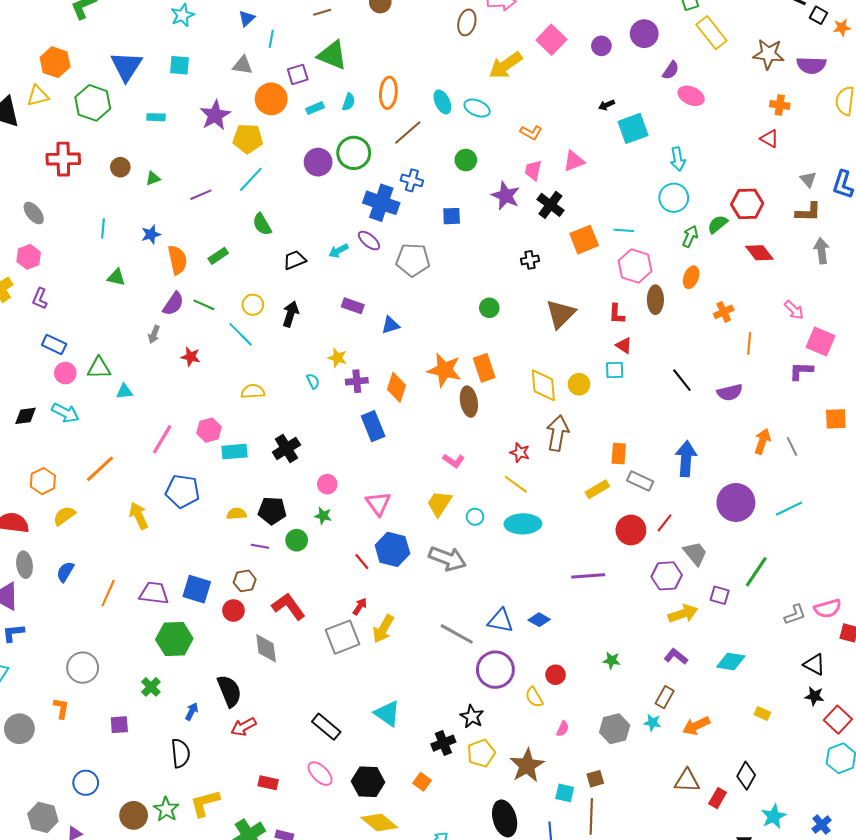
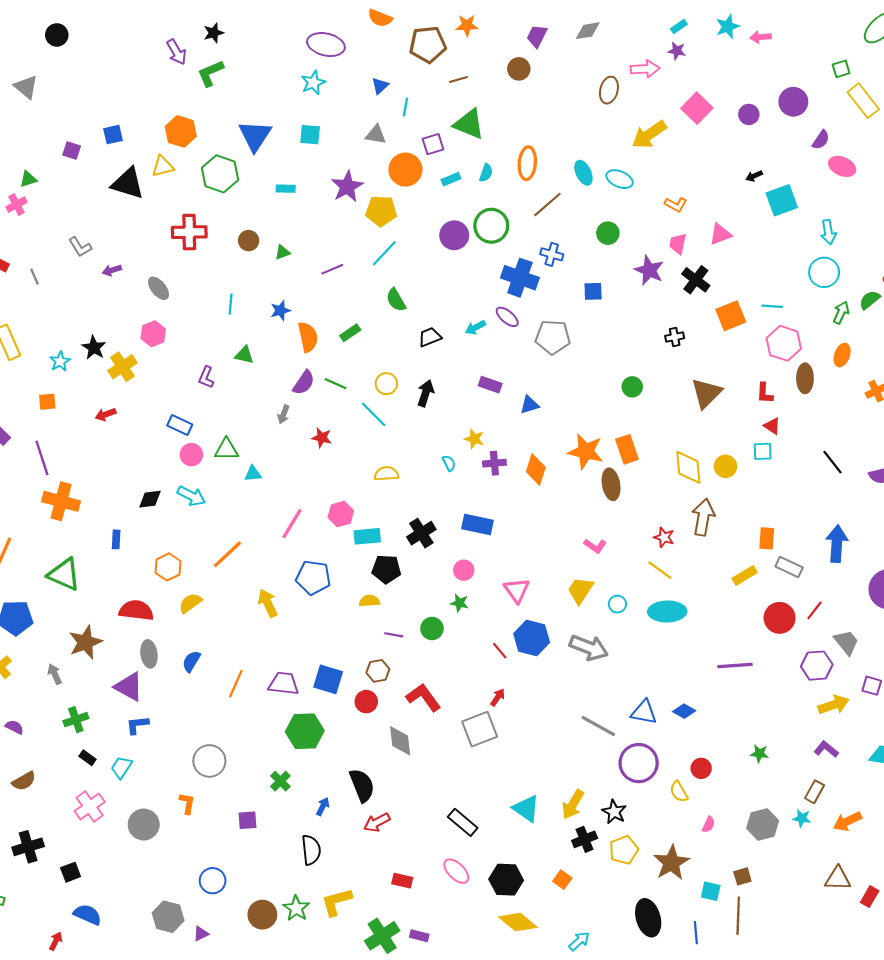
purple L-shape: (40, 299) -> (206, 377), moved
blue rectangle: (373, 426) -> (478, 525), moved, turned -56
black pentagon: (272, 511) -> (386, 569), moved
yellow arrow: (383, 629) -> (573, 804), moved

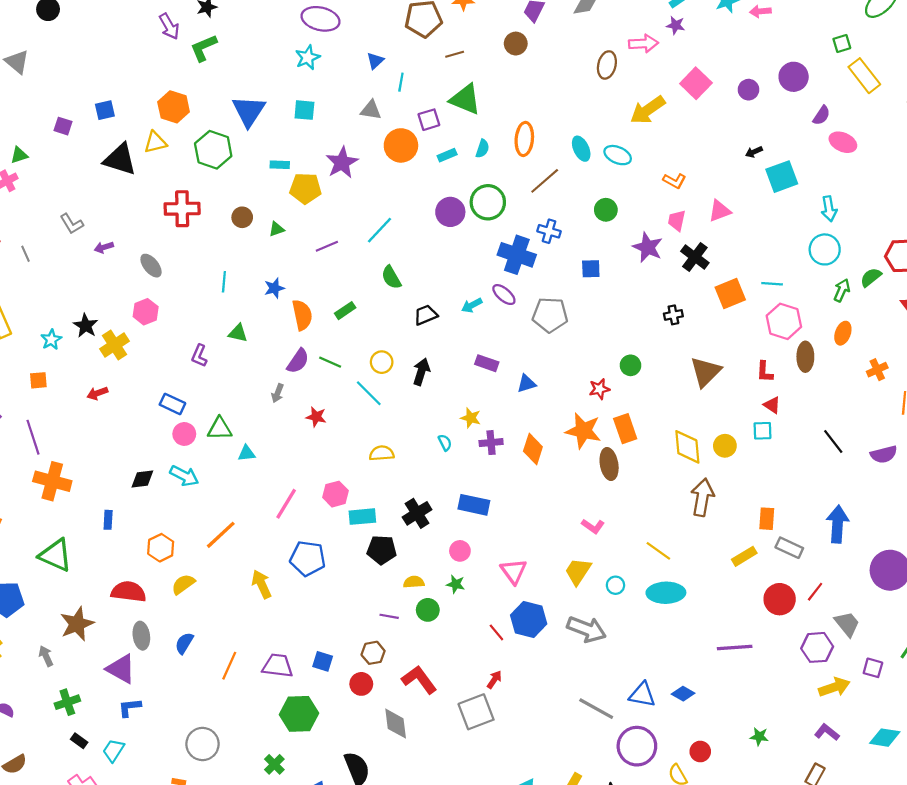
yellow pentagon: (381, 211) -> (305, 188), moved
red star: (664, 537) -> (599, 389), moved, turned -30
yellow semicircle: (369, 601) -> (414, 582), moved
blue square: (328, 679) -> (323, 661), size x0.7

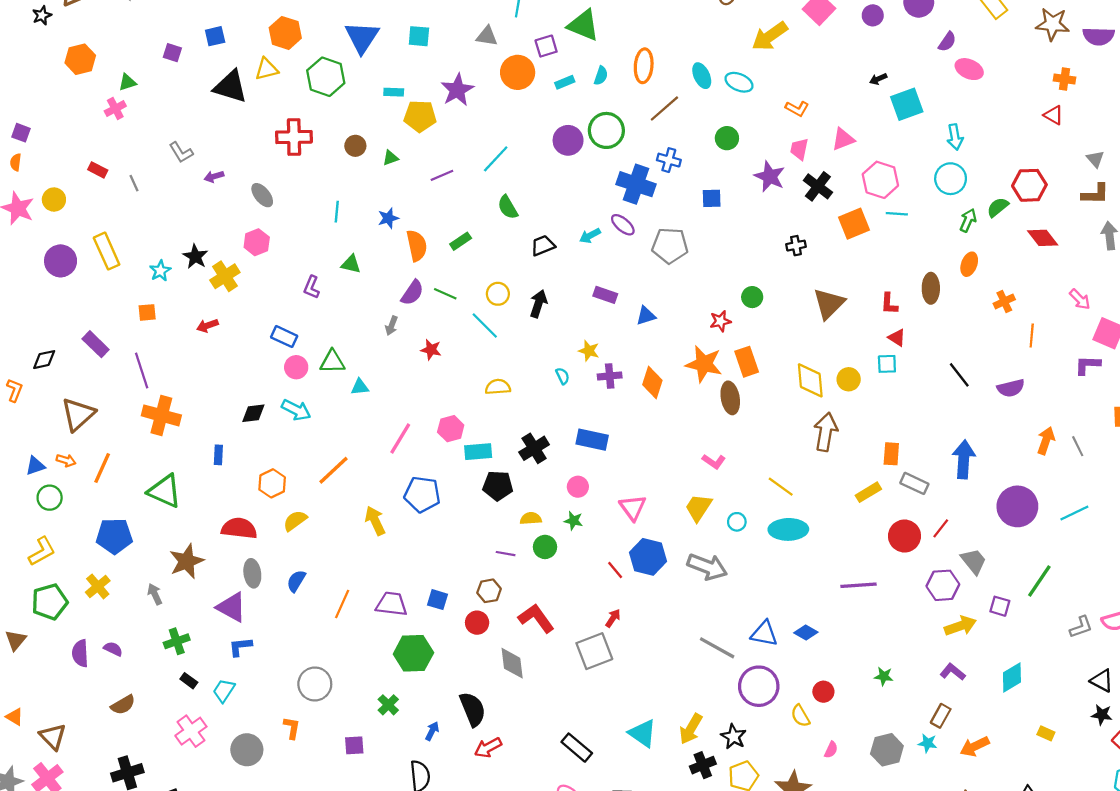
pink hexagon: (784, 321) -> (880, 180), moved
cyan diamond: (885, 738) -> (1012, 677), turned -40

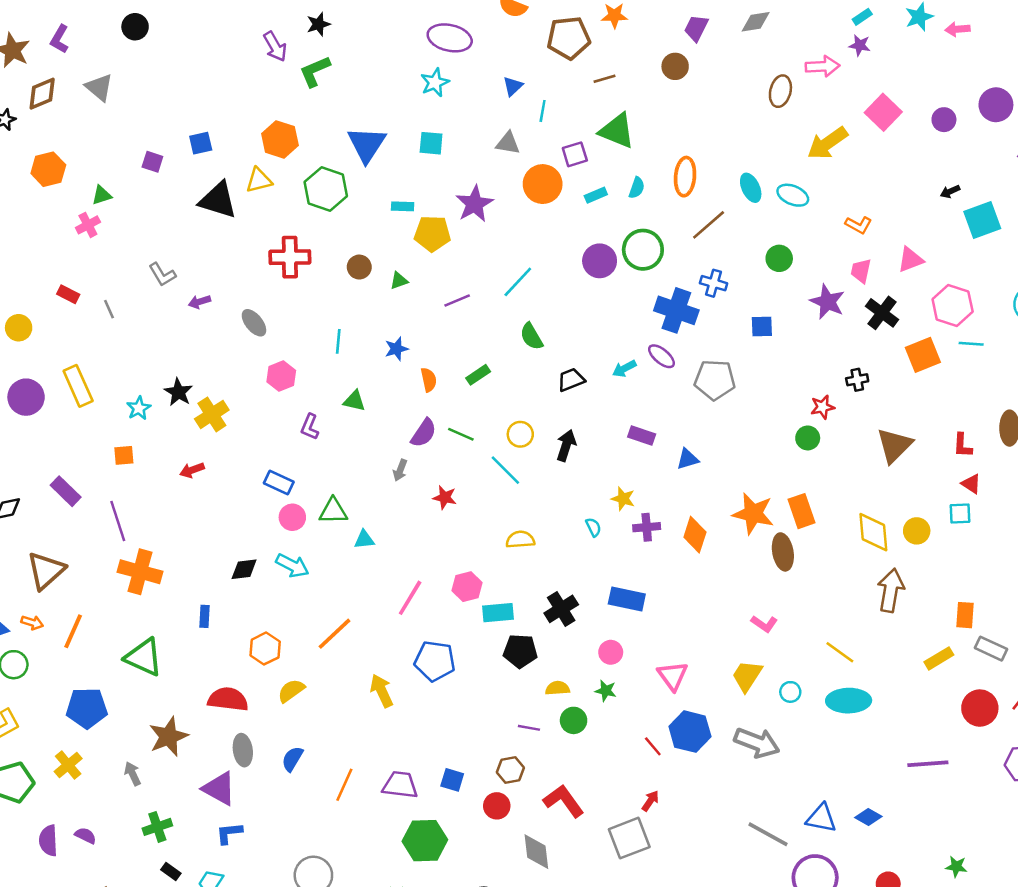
pink hexagon: (257, 242) -> (281, 376), moved
orange semicircle: (417, 246) -> (429, 380), size x0.7
red star: (720, 321) -> (823, 407), moved

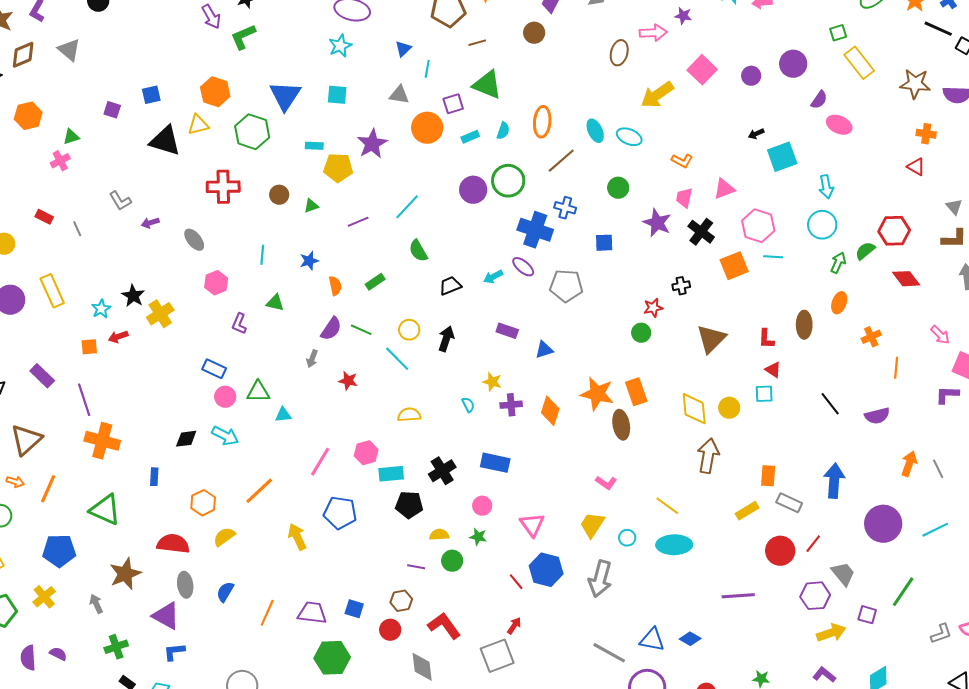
red arrow: (192, 470) -> (118, 337), moved
gray arrow: (757, 743) -> (600, 579), turned 84

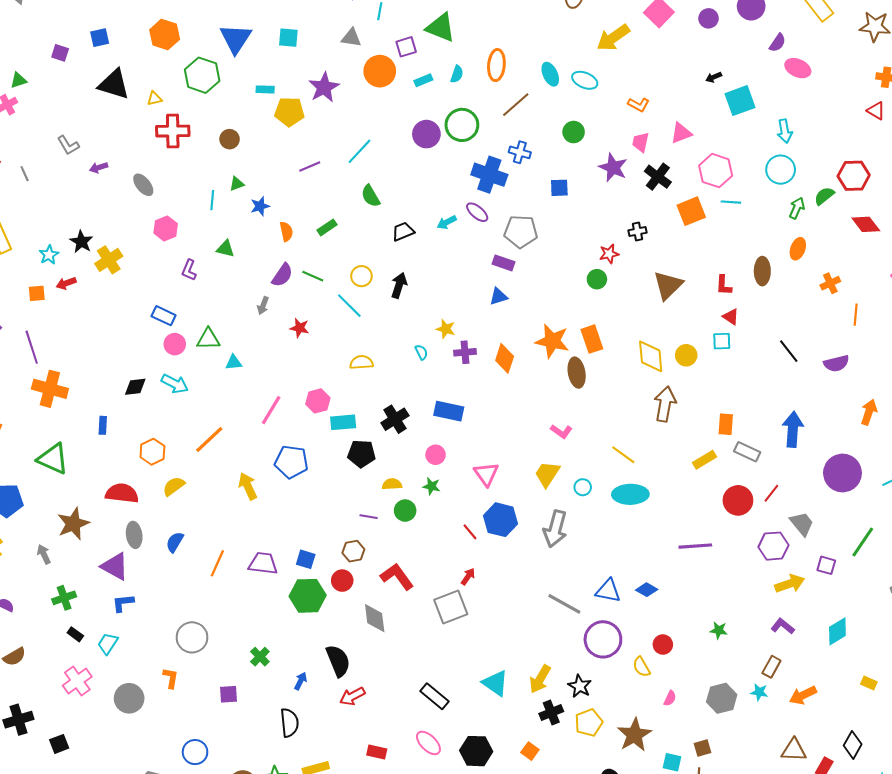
yellow triangle: (198, 125) -> (154, 99), moved, size x0.7
green triangle: (311, 206) -> (237, 184), moved
purple rectangle: (507, 331) -> (504, 263), moved
green hexagon: (332, 658) -> (308, 596), moved

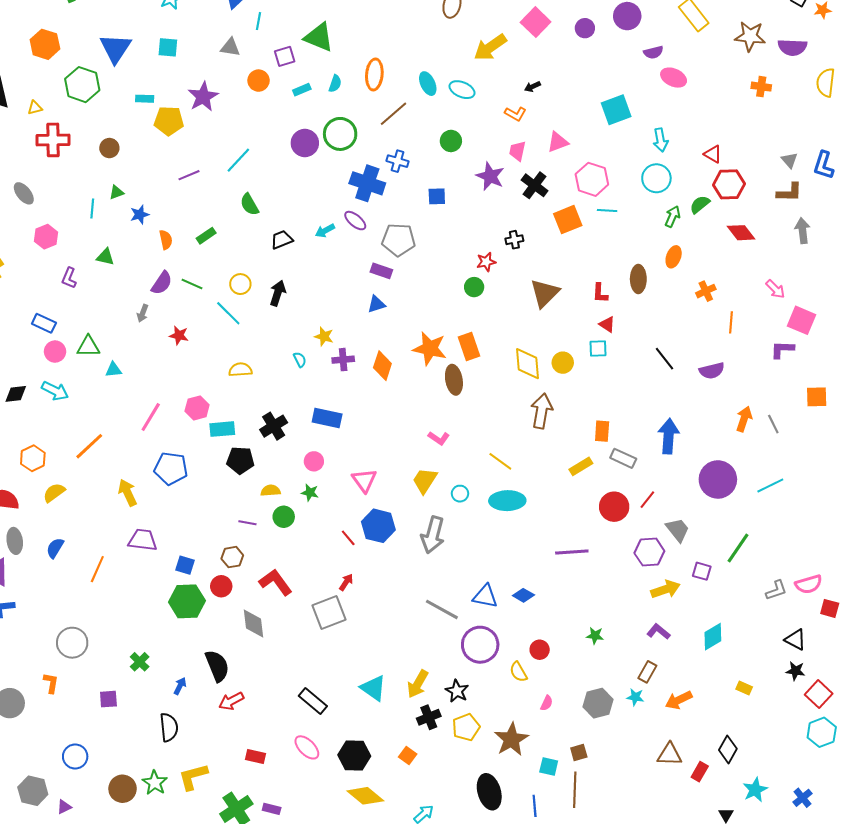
purple semicircle: (778, 43) -> (653, 52), turned 42
orange circle: (380, 71) -> (259, 81), size x0.7
black arrow: (714, 77) -> (533, 87), moved
red triangle: (876, 111) -> (713, 154), moved
purple trapezoid: (263, 563) -> (143, 540), moved

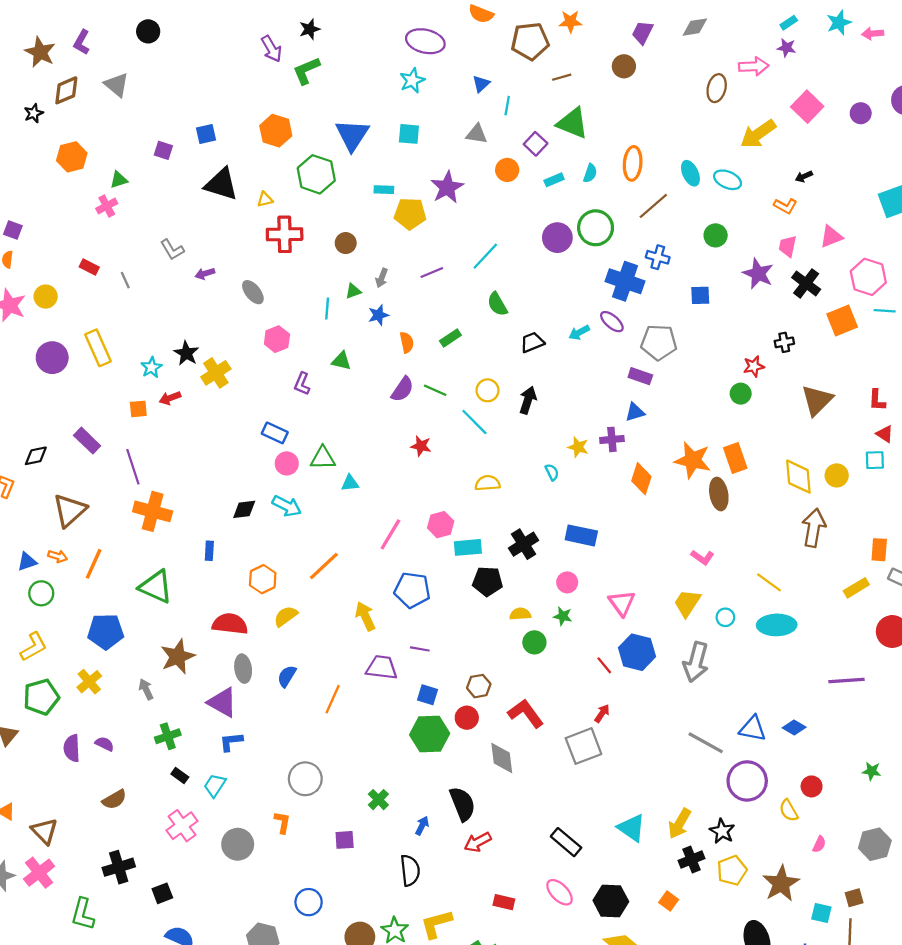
purple square: (285, 56) -> (536, 144), turned -30
gray arrow: (143, 313) -> (382, 278), moved
purple cross: (343, 360) -> (612, 439), moved
purple line: (247, 523) -> (420, 649), moved

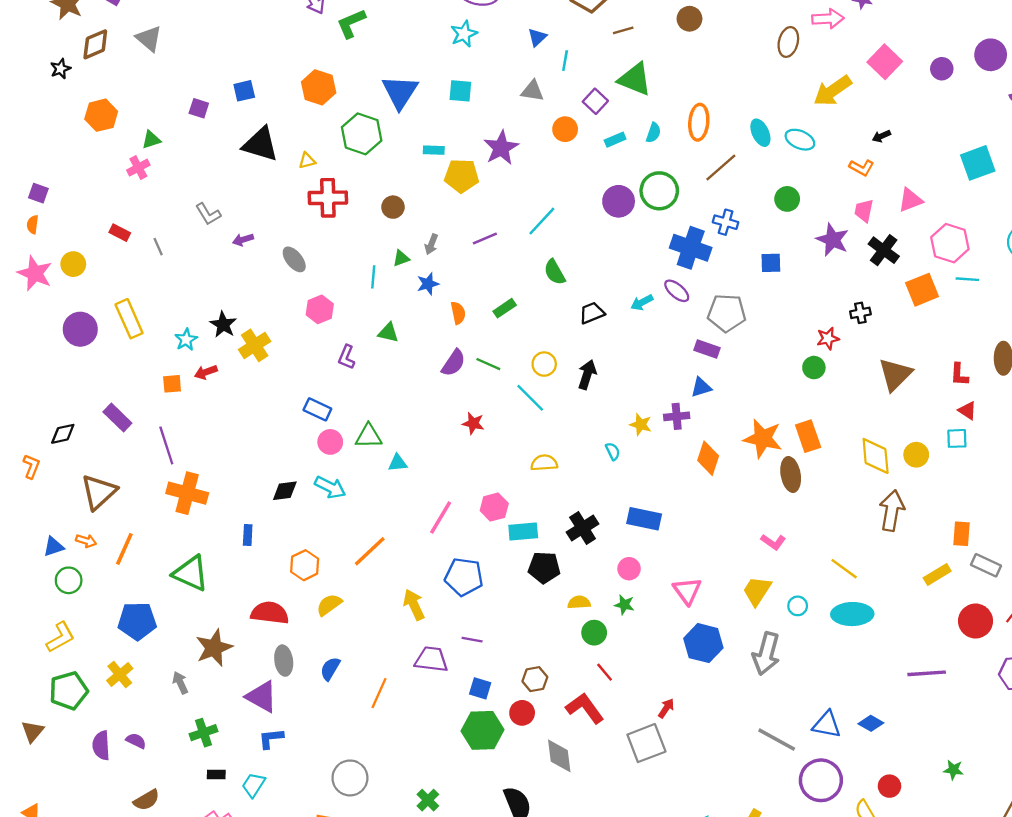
red line: (604, 665) -> (605, 672), moved
black rectangle: (180, 776) -> (216, 774), turned -35

